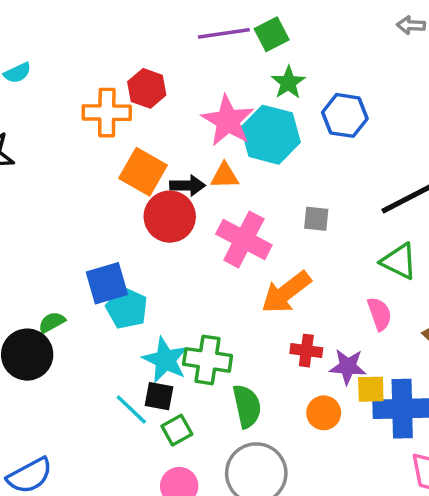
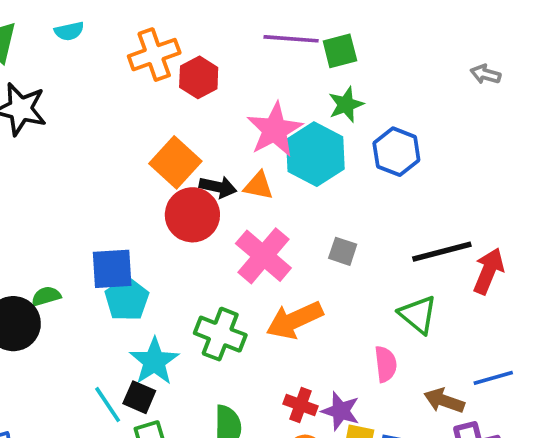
orange cross: (107, 113) -> (154, 55), moved, turned -33
red cross: (306, 351) -> (301, 405), moved
green cross: (208, 360) -> (220, 334), moved

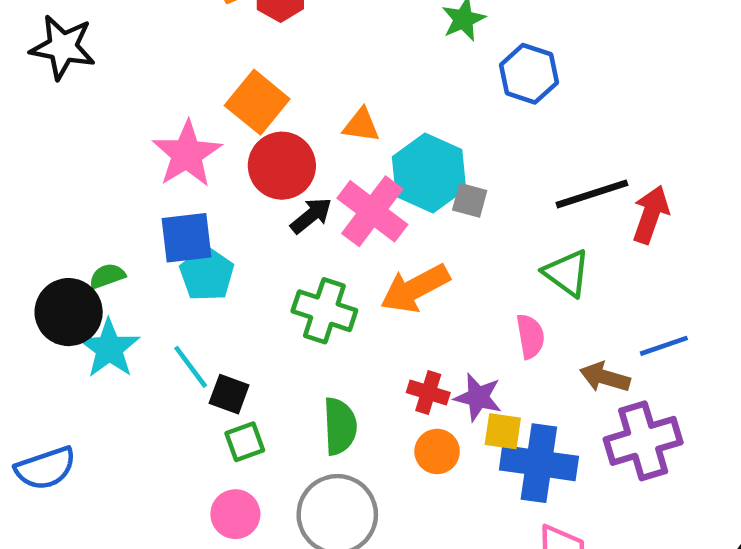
pink star: (275, 130) -> (187, 154), moved
cyan hexagon: (315, 154) -> (429, 173), moved
black arrow: (218, 187) -> (311, 216), moved, turned -48
cyan star: (154, 361) -> (109, 348), moved
cyan line: (108, 405) -> (191, 367), moved

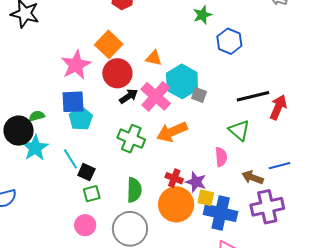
orange circle: (437, 451) -> (176, 204), size x1.8

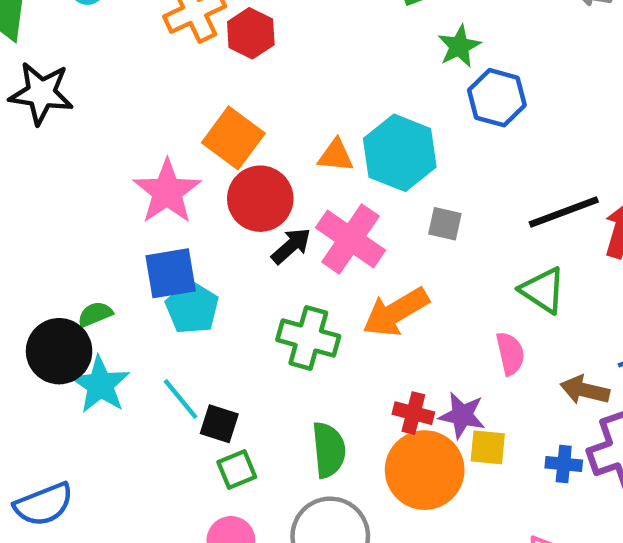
green star: (202, 15) -> (459, 46), moved
cyan hexagon: (182, 81) -> (400, 153), moved
blue cross: (221, 213) -> (564, 464), moved, size x0.5

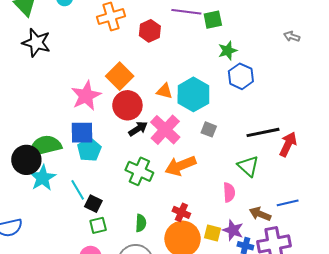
red hexagon: (251, 33) -> (150, 31), moved
green semicircle: (95, 314) -> (45, 146), size x2.0
purple star: (462, 415) -> (233, 230), moved
green semicircle: (329, 450) -> (141, 223), size x0.7

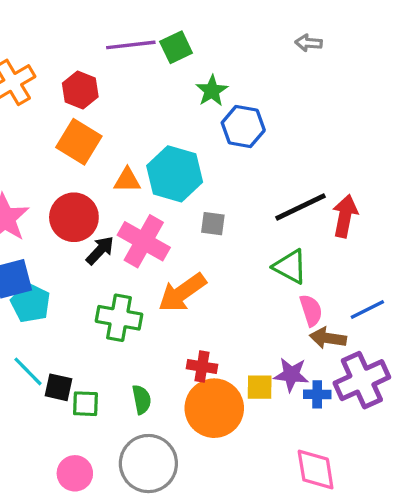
orange square: (120, 76) -> (79, 142), moved
pink semicircle: (229, 192) -> (311, 310), moved
green square: (98, 225) -> (86, 404), moved, turned 30

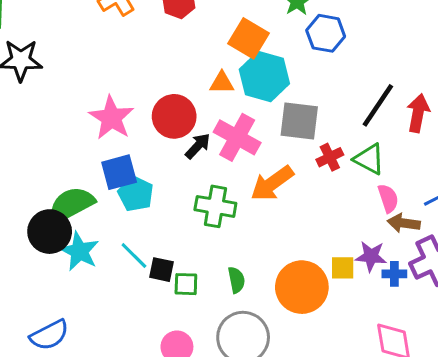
orange square: (79, 142) -> (248, 38), moved
black line: (301, 207) -> (378, 105), turned -30
gray square: (213, 224) -> (299, 121), size x1.8
red cross: (202, 367) -> (330, 157), moved, turned -35

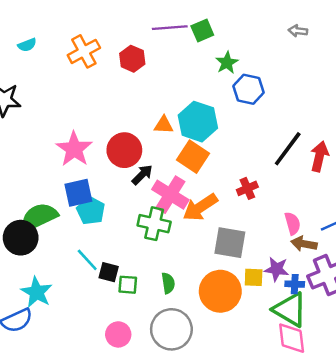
orange square: (248, 38) -> (193, 157), moved
gray square: (299, 121) -> (230, 243), moved
pink cross: (237, 137) -> (170, 195), moved
green triangle: (369, 159) -> (290, 310), moved, size x1.4
cyan star: (79, 251) -> (37, 292), moved

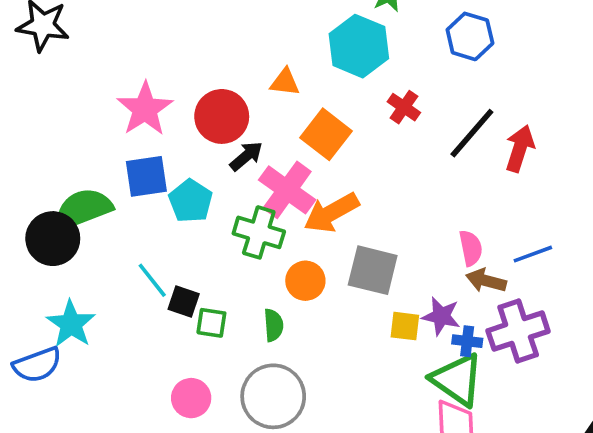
blue hexagon: (249, 89) -> (470, 36), moved
cyan hexagon: (198, 122) -> (359, 46), moved
red cross: (247, 188) -> (404, 107), moved, turned -36
cyan pentagon: (91, 211) -> (191, 201), moved
orange circle: (220, 291) -> (305, 281), moved, size x0.6

